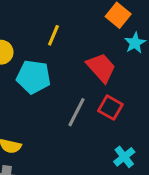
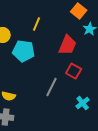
red trapezoid: (101, 68) -> (68, 45), turned 65
gray line: (77, 112) -> (52, 87), moved

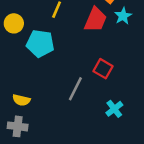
red trapezoid: (68, 45) -> (95, 20), moved

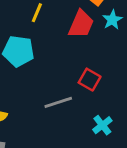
gray line: (75, 89) -> (58, 102), turned 45

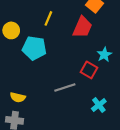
cyan star: (112, 20) -> (104, 55), moved

